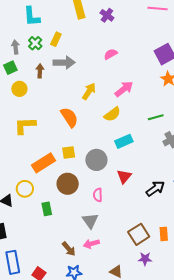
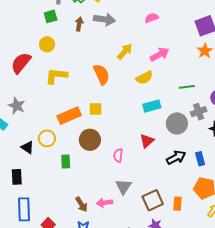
yellow circle: (19, 89) -> (47, 44), moved
gray circle: (96, 160) -> (177, 123), moved
gray triangle: (90, 221) -> (123, 187), moved

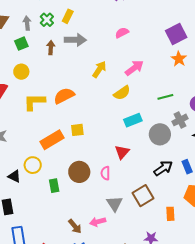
orange semicircle: (101, 74) -> (64, 96), moved, turned -85
brown circle: (90, 140) -> (79, 172), moved
red triangle: (147, 141) -> (122, 152), moved
brown square: (153, 200) -> (143, 196), moved

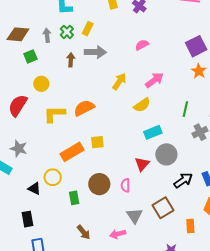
green square: (21, 44) -> (30, 56), moved
green line: (165, 97) -> (185, 109), turned -63
gray circle: (160, 134) -> (166, 154), moved
brown arrow: (75, 226) -> (84, 232), moved

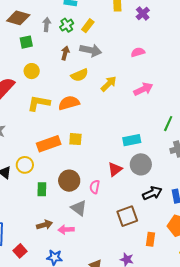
yellow semicircle: (142, 105) -> (80, 75), moved
gray triangle: (135, 216) -> (79, 208), moved, turned -30
brown arrow: (84, 232) -> (44, 225), turned -77
pink arrow: (118, 234) -> (66, 230), moved

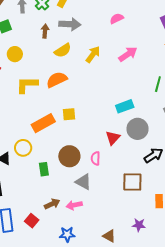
brown square: (127, 216) -> (132, 182), turned 30
red square: (20, 251) -> (32, 221), moved

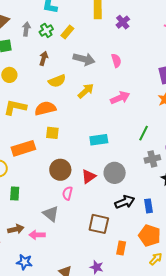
pink semicircle: (117, 19) -> (116, 61), turned 88
gray arrow: (70, 24) -> (84, 59), moved
cyan rectangle: (125, 106) -> (99, 140), moved
yellow square: (69, 114) -> (52, 133), moved
brown circle: (69, 156) -> (60, 170), moved

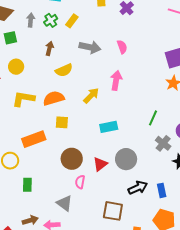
yellow arrow: (86, 91) -> (91, 96), moved
pink arrow: (120, 98) -> (116, 80), moved, turned -54
gray cross: (152, 159) -> (163, 143), turned -35

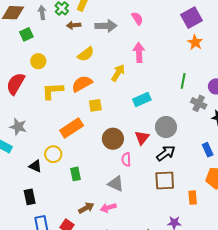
brown arrow: (49, 48) -> (74, 25), moved, turned -96
black arrow: (138, 188) -> (166, 153), moved

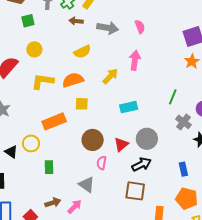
pink arrow: (108, 208) -> (75, 207), turned 140

